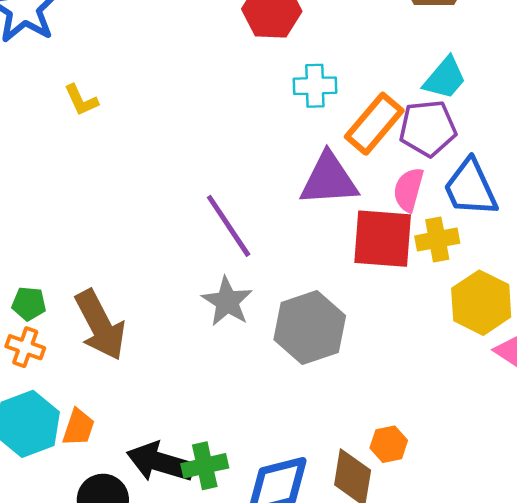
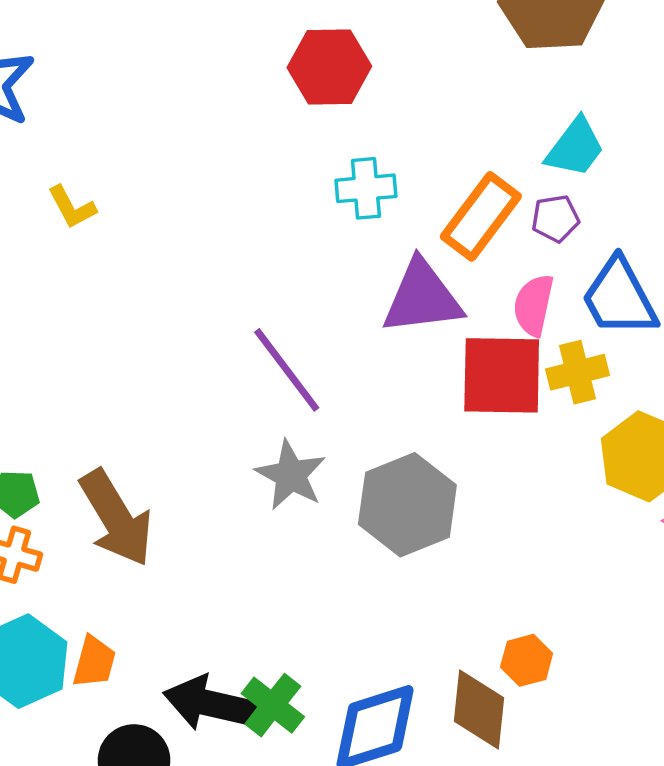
cyan cross: (315, 86) -> (366, 188), moved
purple pentagon: (428, 128) -> (555, 218), size x0.6
green cross: (205, 466) -> (273, 705), turned -36

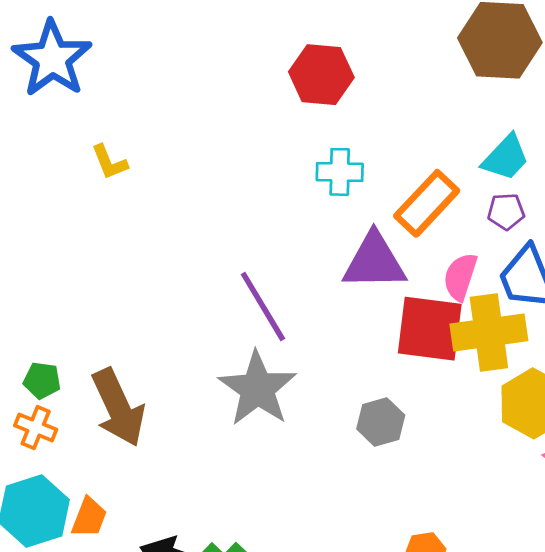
purple pentagon: (555, 218) -> (506, 212), moved
yellow cross: (577, 372) -> (489, 332), size x1.6
gray star: (291, 475) -> (257, 389), size x1.4
gray hexagon: (407, 505) -> (381, 422), moved, size x0.6

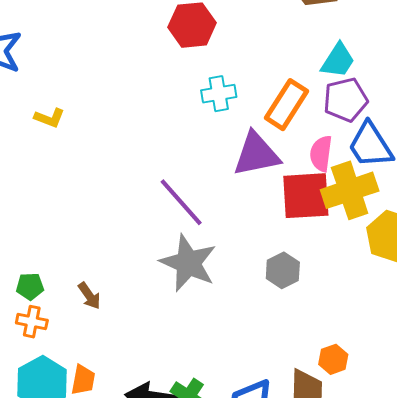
yellow L-shape: (109, 162) -> (49, 118), turned -36
purple pentagon: (506, 212) -> (346, 100), size x1.6
brown arrow: (118, 408) -> (89, 296), size x0.5

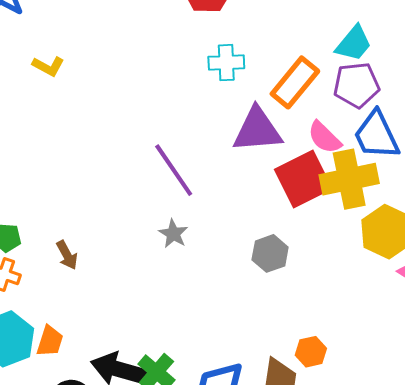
pink semicircle: (321, 154) -> (324, 137), turned -60
red square: (306, 196) -> (303, 179), turned -30
gray star: (188, 263) -> (173, 234), size x0.5

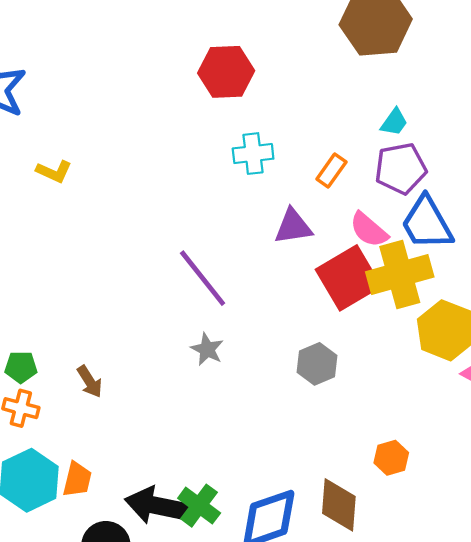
cyan trapezoid: (354, 43) -> (394, 122), size x0.7
orange rectangle: (295, 82) -> (331, 170), size x0.6
purple triangle: (257, 130) -> (293, 227), size x0.7
orange hexagon: (311, 352) -> (391, 458), moved

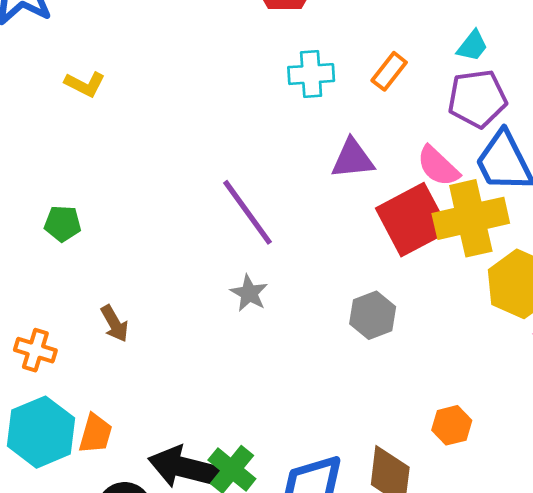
orange rectangle: (331, 170) -> (389, 71), moved
green pentagon: (21, 367) -> (63, 224), moved

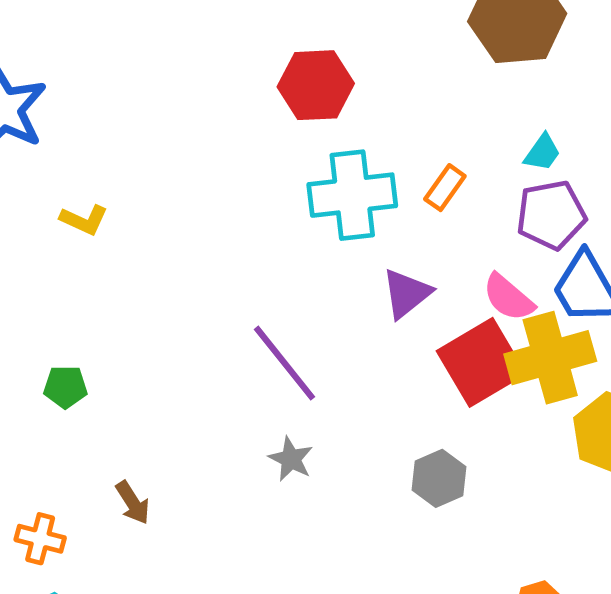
cyan cross: (311, 74) -> (352, 195), size x1.6
purple triangle: (353, 159) -> (406, 293), turned -30

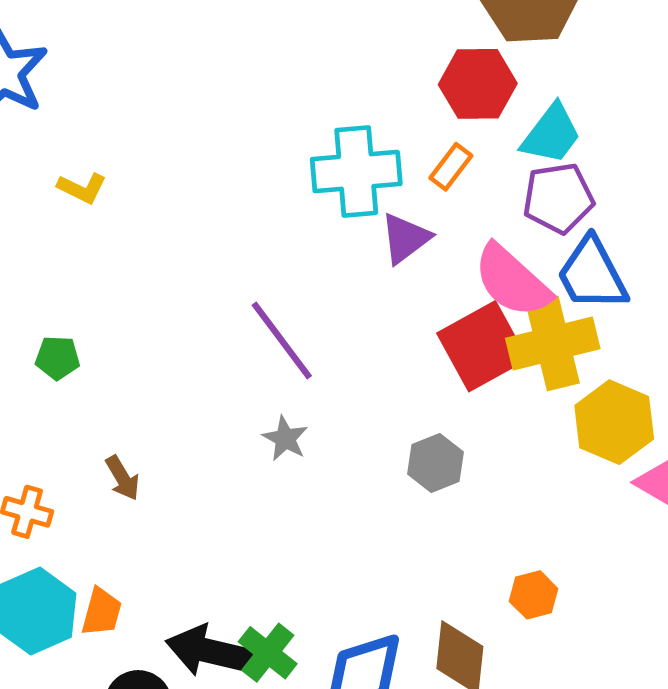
red hexagon: (316, 85) -> (478, 84), moved
cyan trapezoid: (542, 153) -> (551, 134), size x1.6
purple triangle: (406, 293) -> (405, 238), moved
pink semicircle: (508, 298) -> (512, 281), size x1.5

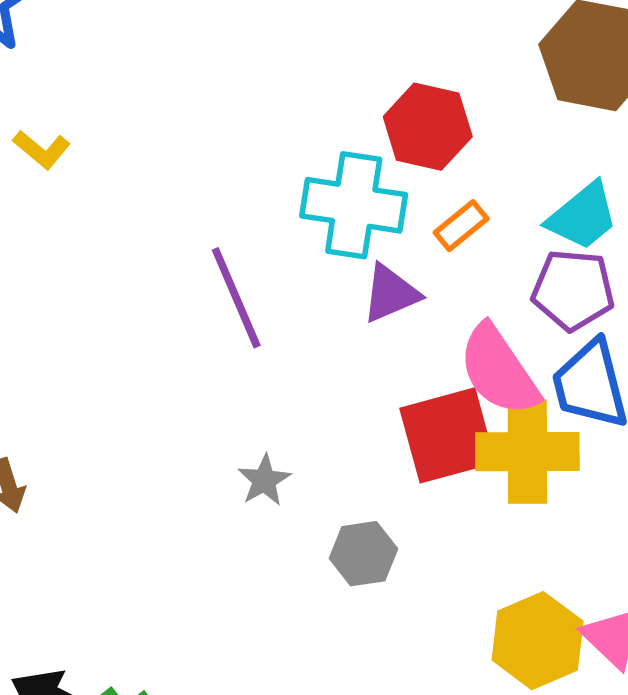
red hexagon: (478, 84) -> (428, 127), moved
purple line: (282, 341) -> (236, 298), moved
yellow hexagon: (614, 422) -> (538, 641), moved
gray star: (285, 439) -> (264, 480), moved

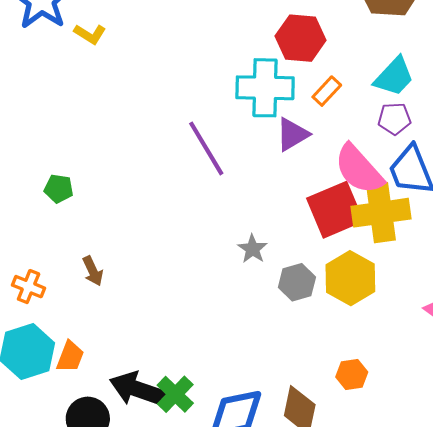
yellow L-shape: (42, 149) -> (90, 34), moved
purple pentagon: (573, 290) -> (394, 119), size x0.7
gray star: (264, 480) -> (252, 249), moved
yellow hexagon: (538, 641) -> (350, 278), moved

